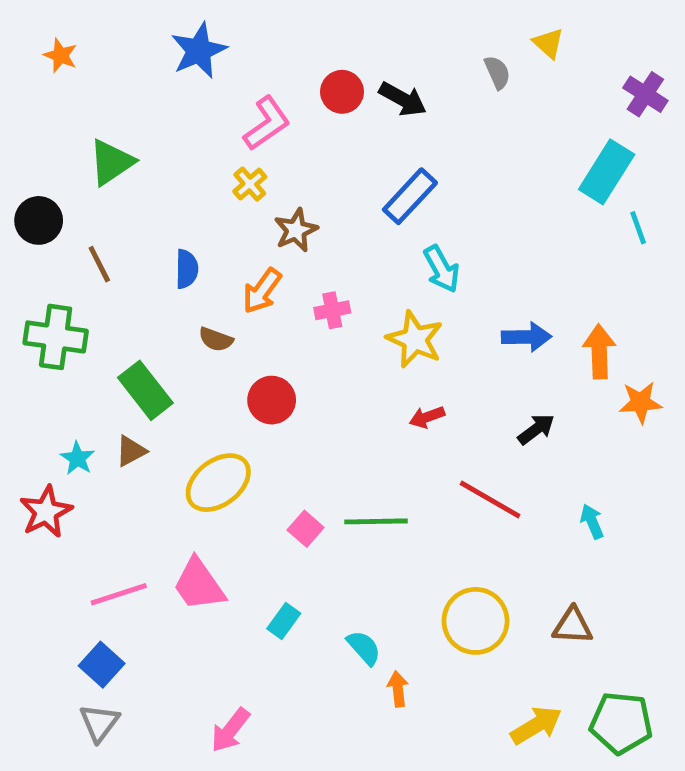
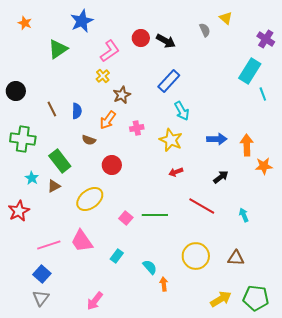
green triangle: (111, 162) -> (58, 49), moved
brown line: (99, 264) -> (52, 109), moved
cyan star: (77, 458) -> (32, 178), moved

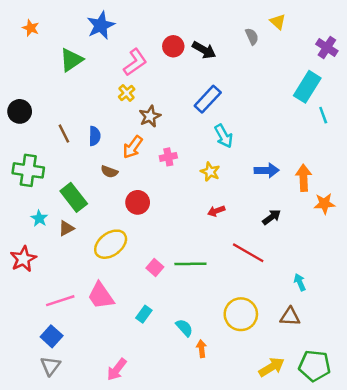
yellow star: (171, 140) -> (210, 172), size x0.7
cyan arrow: (244, 215) -> (300, 282), moved

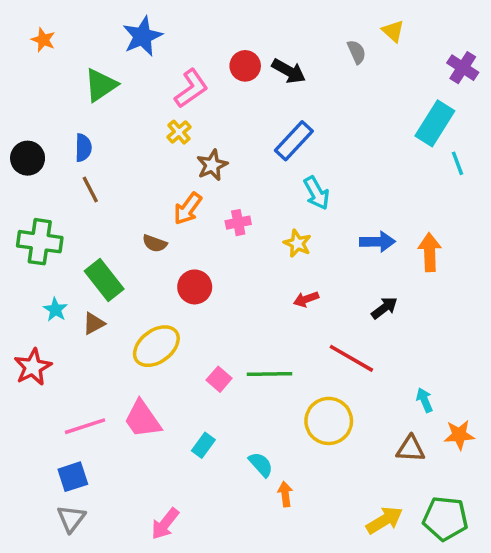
blue semicircle: (95, 136) -> (83, 148), moved
orange star: (324, 204) -> (459, 435), moved
yellow circle: (241, 314) -> (329, 421), moved
blue square: (52, 336) -> (73, 477), turned 30

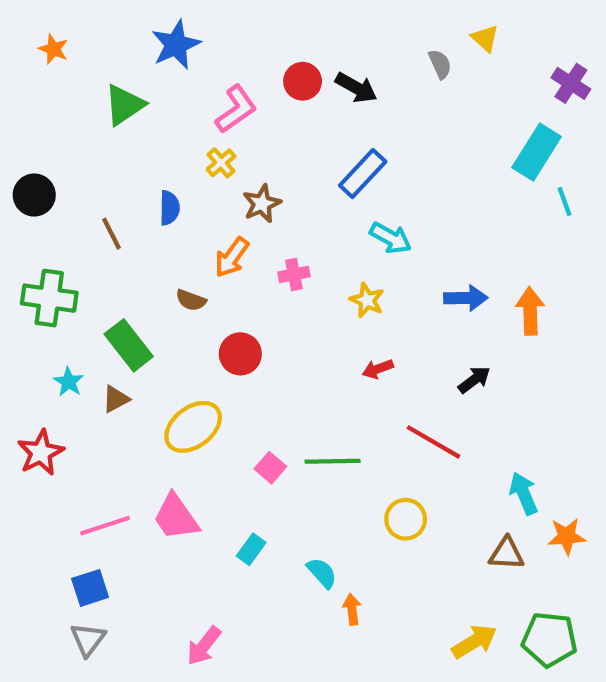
blue semicircle: (83, 148) -> (169, 208), moved
cyan arrow: (317, 193) -> (391, 238), turned -32
cyan arrow: (424, 400) -> (524, 493), size x1.4
yellow circle: (329, 421) -> (406, 519), size x0.7

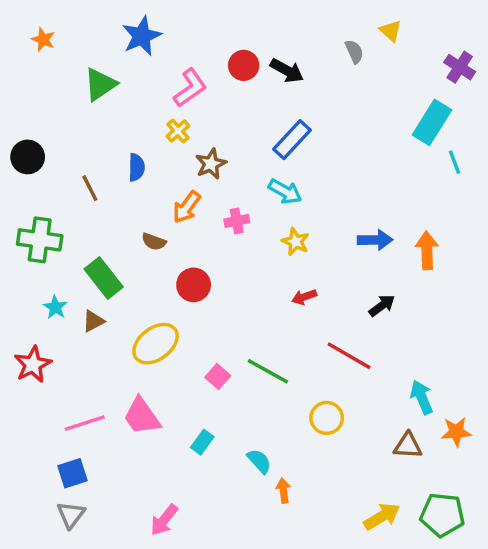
cyan arrow: (391, 238) -> (285, 192), moved
green line: (333, 461) -> (268, 371), turned 30

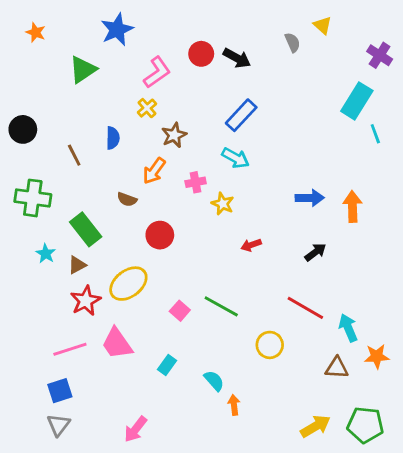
yellow star: (296, 242) -> (223, 204), moved
red line: (349, 356) -> (305, 308), moved
red star: (33, 364) -> (86, 301), moved

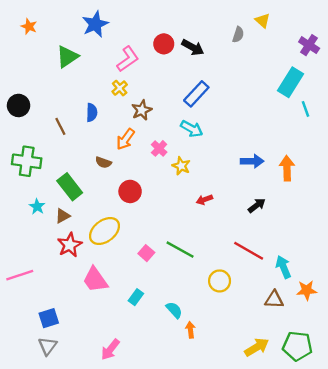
gray semicircle: (293, 42) -> (238, 35), turned 42
pink cross: (196, 182) -> (159, 148), turned -35
pink line: (70, 349) -> (20, 275), moved

